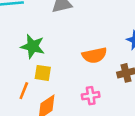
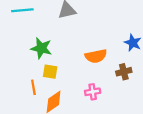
orange line: (24, 91) -> (33, 87), turned -32

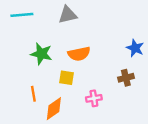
orange semicircle: (96, 56) -> (79, 54), moved
yellow square: (50, 72) -> (66, 78), moved

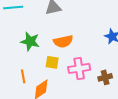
brown cross: (126, 78) -> (105, 77), moved
pink cross: (94, 98) -> (79, 68), moved, size x1.5

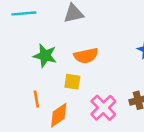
pink cross: (79, 68) -> (103, 108), moved, turned -35

